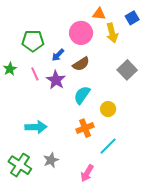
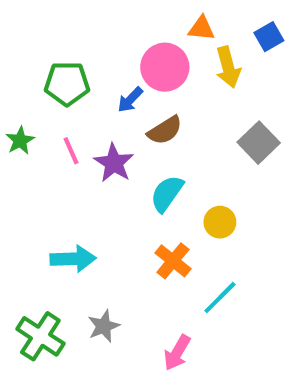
blue arrow: (58, 55) -> (130, 100), moved
orange cross: (85, 128) -> (173, 261), turned -30

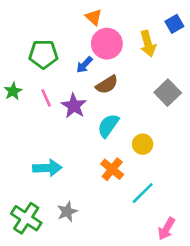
orange triangle: (202, 28) -> (94, 17), moved, turned 36
pink arrow: (177, 353) -> (166, 229), moved

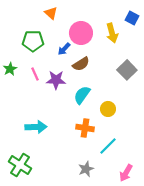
orange triangle: (94, 17) -> (51, 13), moved
blue square: (174, 24) -> (132, 18), turned -32
purple star: (74, 106) -> (56, 80), turned -30
orange cross: (112, 169) -> (85, 128), turned -30
gray star: (67, 212) -> (86, 169), moved

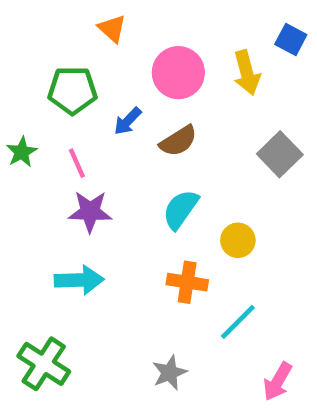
blue arrow: (64, 49) -> (128, 121), moved
purple star: (56, 80) -> (90, 212), moved
gray star: (86, 169) -> (170, 373), moved

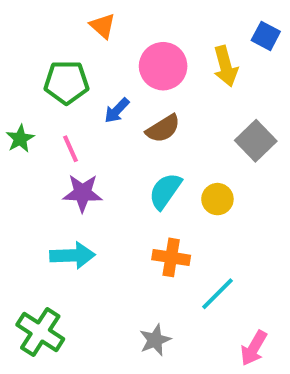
yellow circle: (238, 240) -> (217, 199), moved

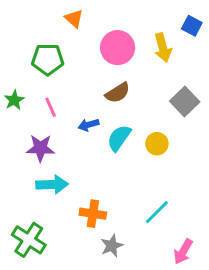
blue arrow: (117, 110) -> (88, 125), moved, turned 30
purple star: (83, 193) -> (40, 148), moved
orange cross: (171, 257) -> (93, 214), moved

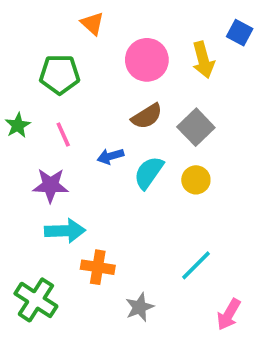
gray square: (185, 101) -> (196, 127), moved
orange cross: (93, 214) -> (98, 267), moved

